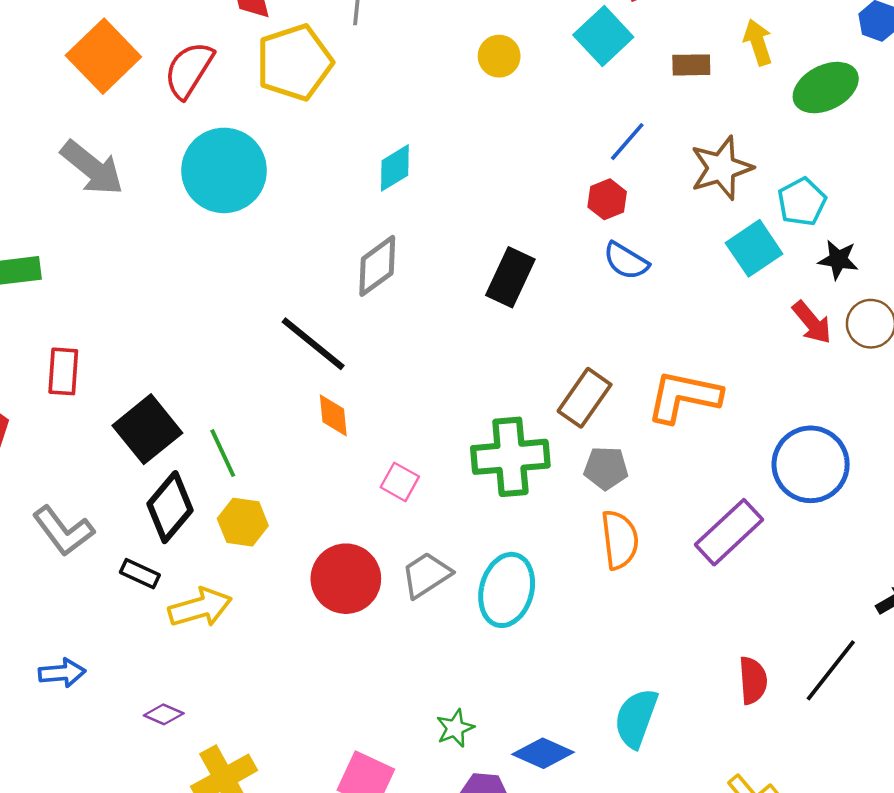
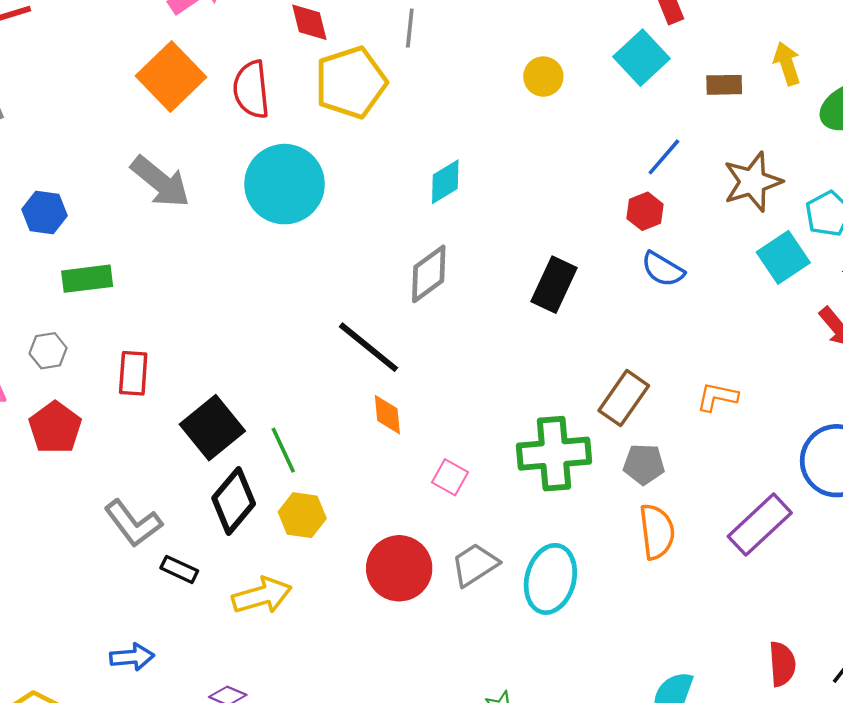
red semicircle: (189, 70) -> (251, 90), turned -38
orange L-shape: (684, 397) -> (717, 397), size x0.6
black rectangle: (140, 574) -> (179, 569), moved

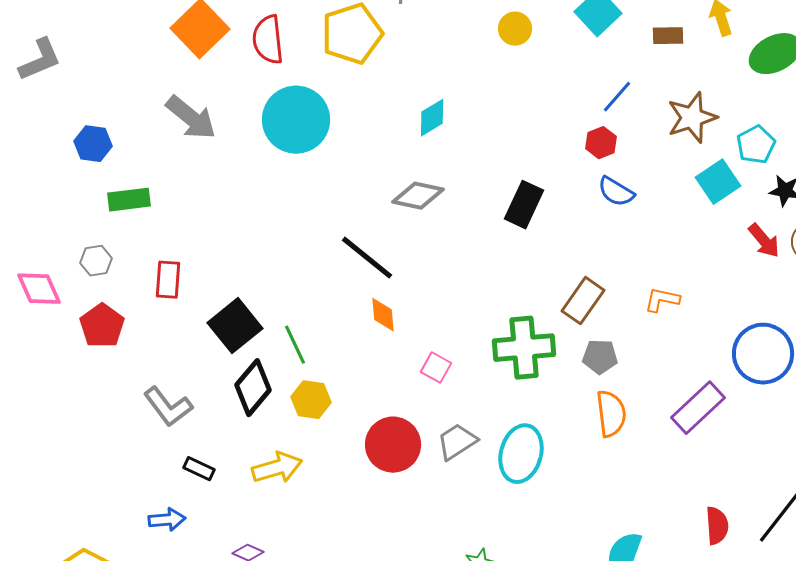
gray diamond: (429, 274) -> (418, 196), turned 48
black rectangle: (179, 569) -> (199, 469), moved

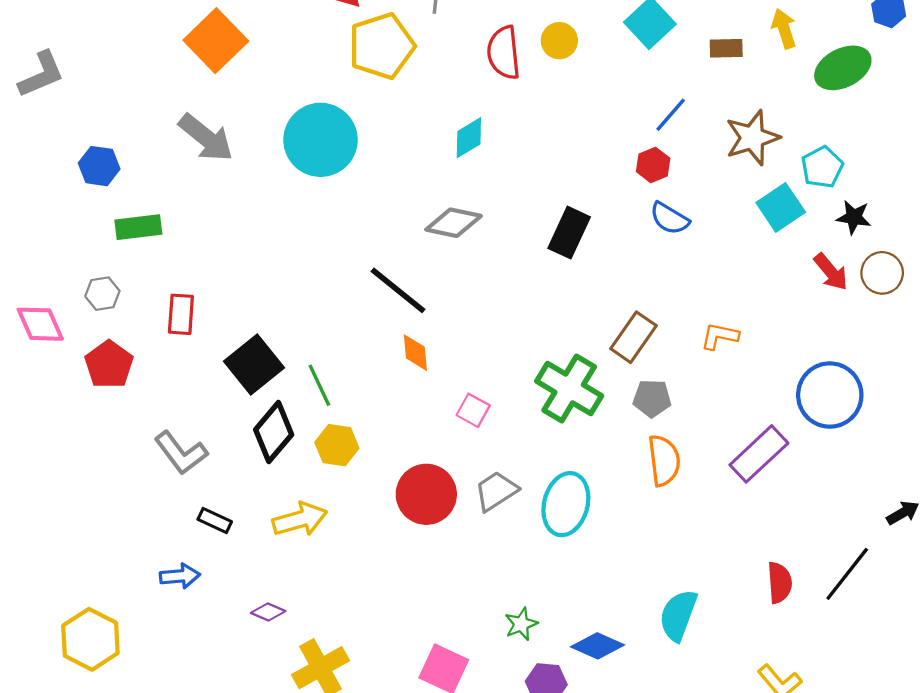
red semicircle: (268, 40) -> (504, 53), moved
green cross: (524, 348) -> (569, 388), turned 36

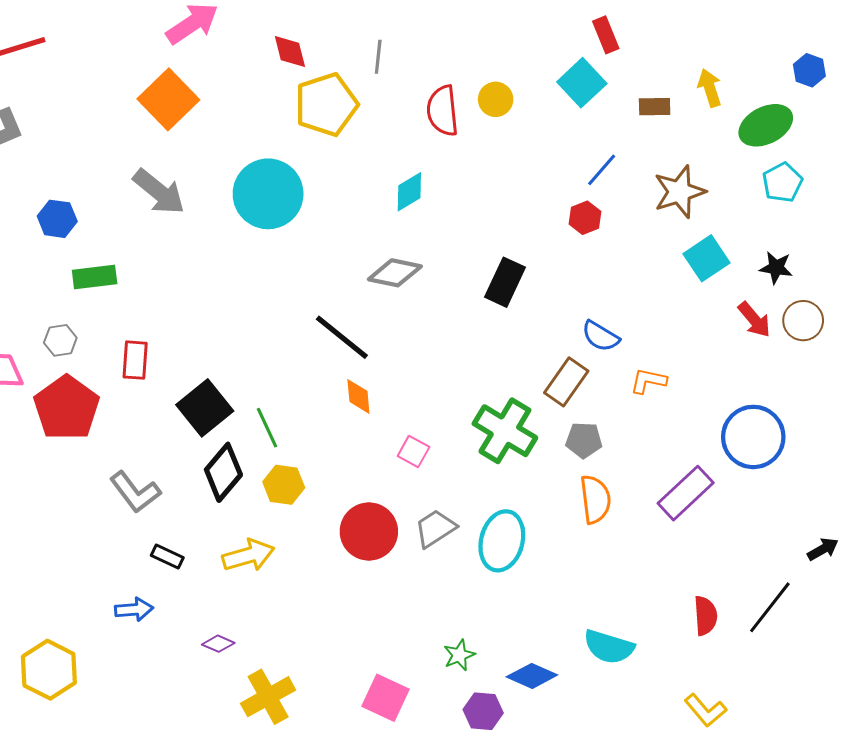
cyan pentagon: (822, 167) -> (782, 182), moved
blue semicircle: (669, 218) -> (601, 336), moved
red pentagon: (109, 365) -> (67, 408), size x1.4
cyan semicircle: (678, 615) -> (609, 647), turned -93

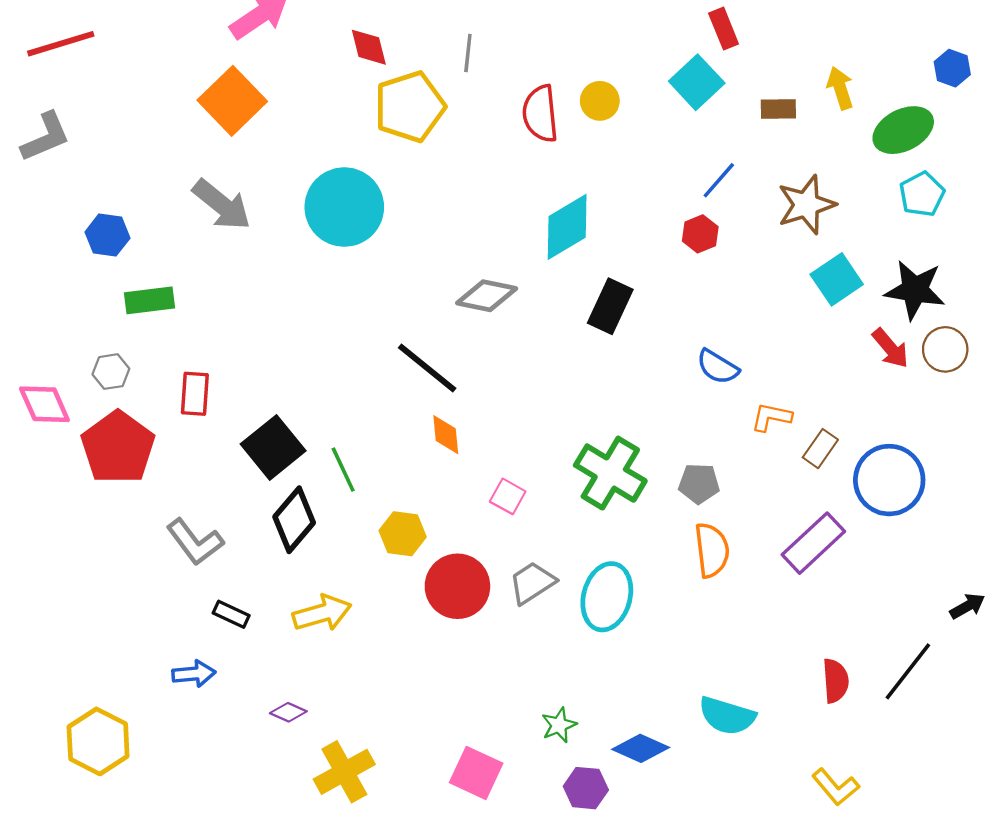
cyan diamond: (409, 192) -> (567, 227), moved, size x1.5
black star: (776, 268) -> (915, 290), size x1.6
brown rectangle: (566, 382) -> (820, 449), moved, size x0.7
yellow hexagon: (284, 485) -> (403, 534), moved

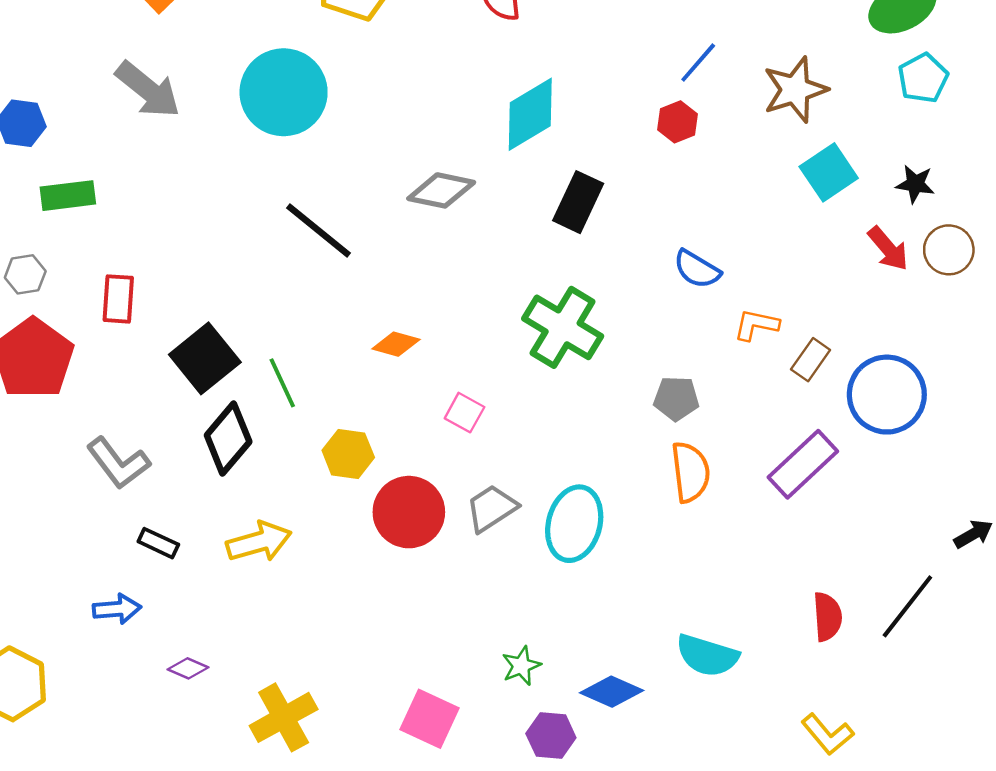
black star: (915, 290) -> (915, 184), size x0.6
black line: (427, 368) -> (318, 230), moved
orange diamond: (446, 435) -> (396, 344), turned -69
green cross: (610, 473) -> (563, 327), moved
purple diamond: (288, 712) -> (188, 668), moved

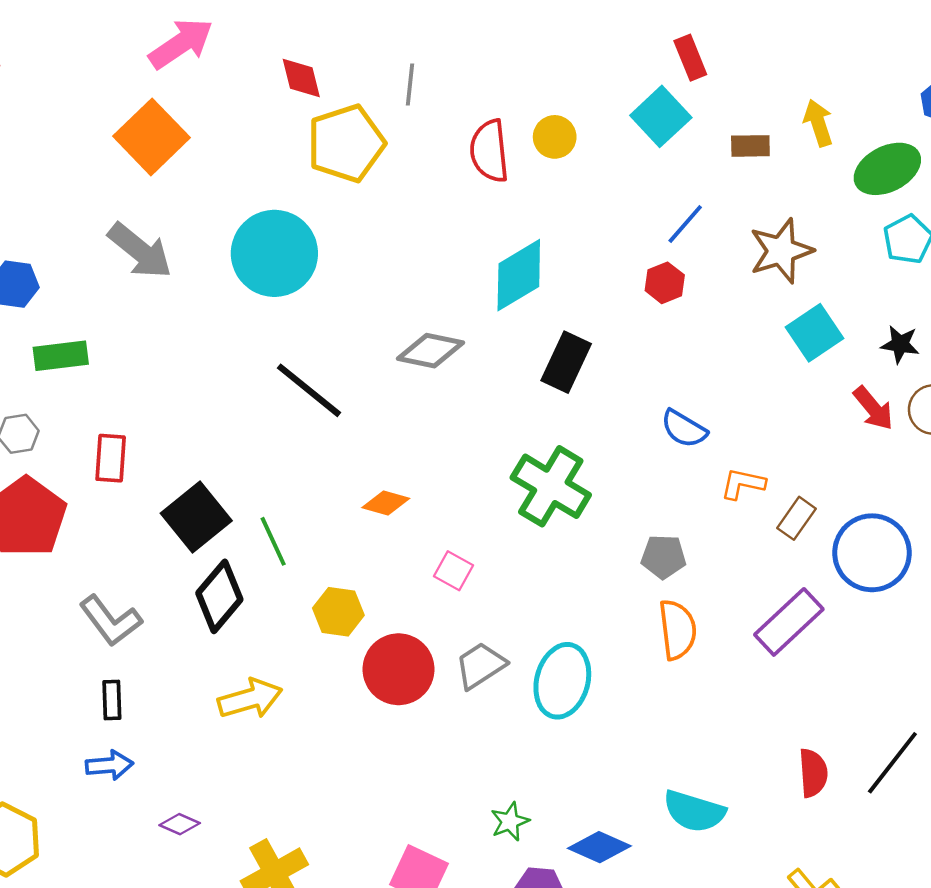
black rectangle: (158, 543) -> (112, 700), moved, turned 63

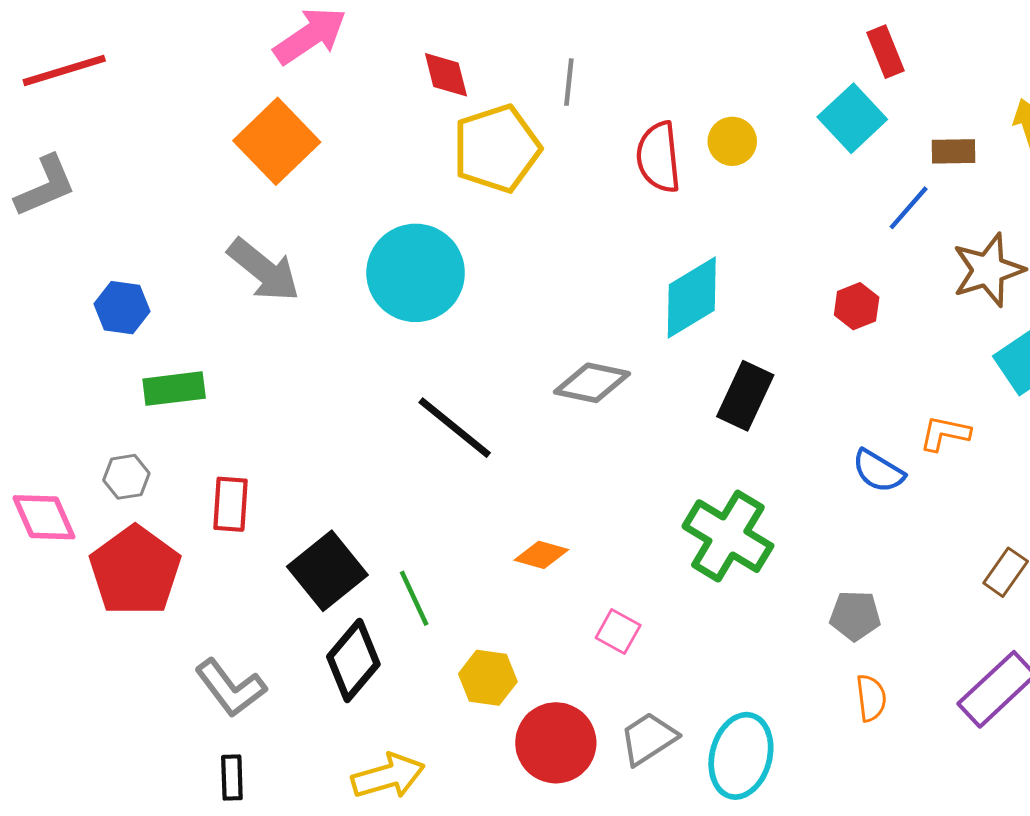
blue line: (685, 224) -> (909, 208), moved
orange L-shape: (743, 484) -> (945, 433), moved
orange semicircle: (677, 630) -> (871, 698), size x0.7

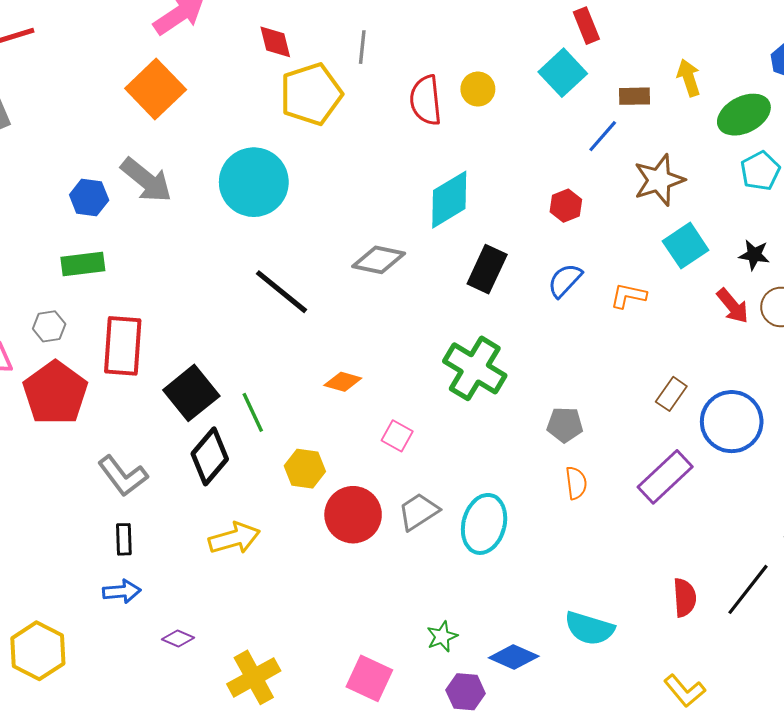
blue hexagon: (122, 308) -> (89, 197), moved
blue semicircle: (878, 471) -> (565, 280), moved, turned 102
red rectangle: (230, 504) -> (123, 346), size x1.5

